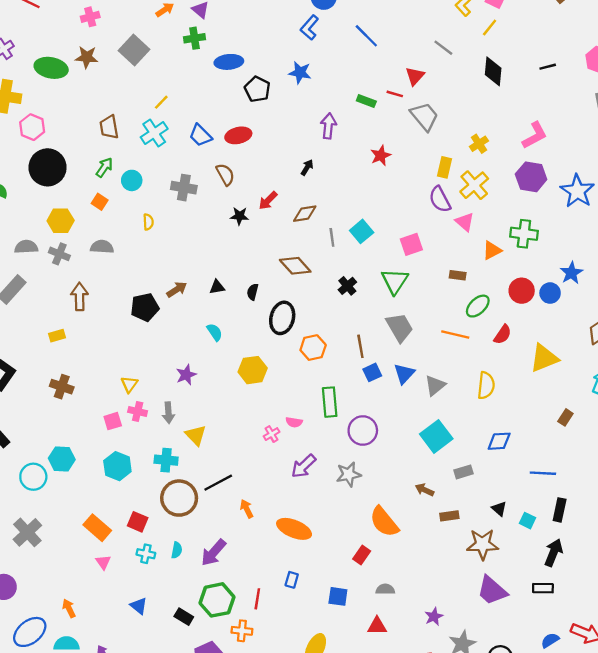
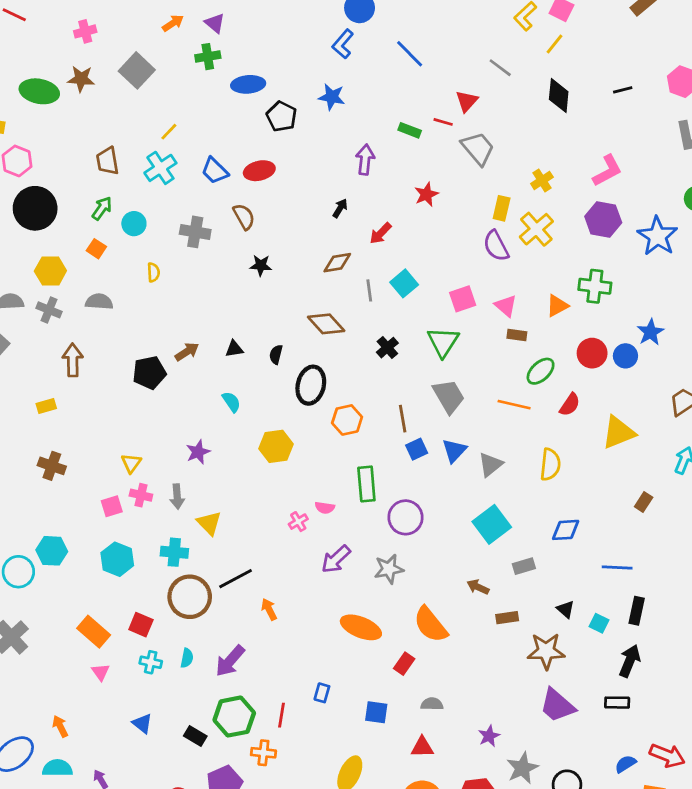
red arrow: (268, 201) -> (380, 233), moved
pink triangle: (465, 222) -> (506, 306), moved
orange ellipse: (294, 529) -> (361, 627), moved

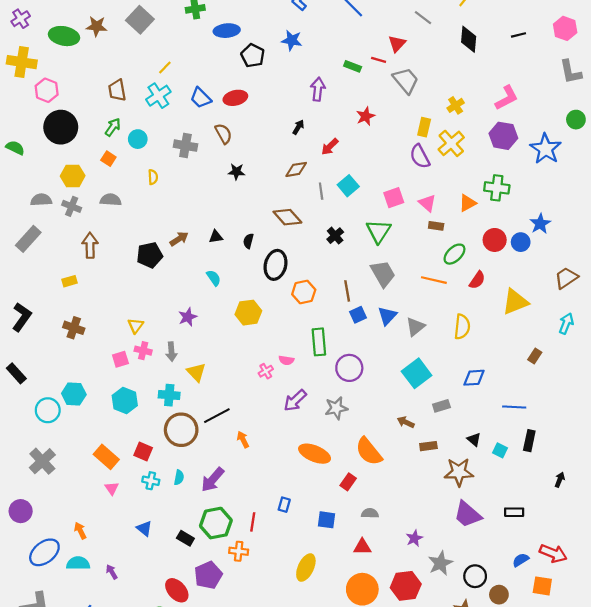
black arrow: (630, 661) -> (560, 480), moved, size x0.6

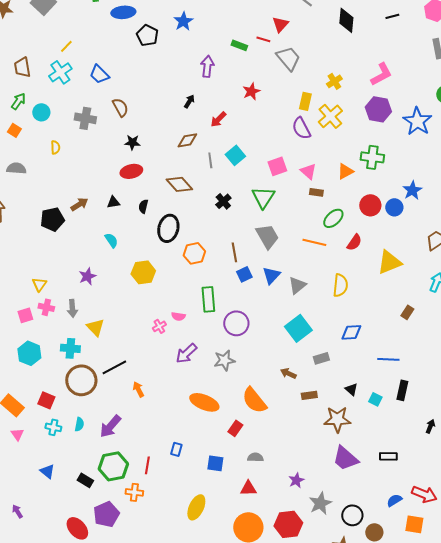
blue star: (292, 40) -> (183, 21), turned 30
red ellipse: (235, 98) -> (131, 171), moved

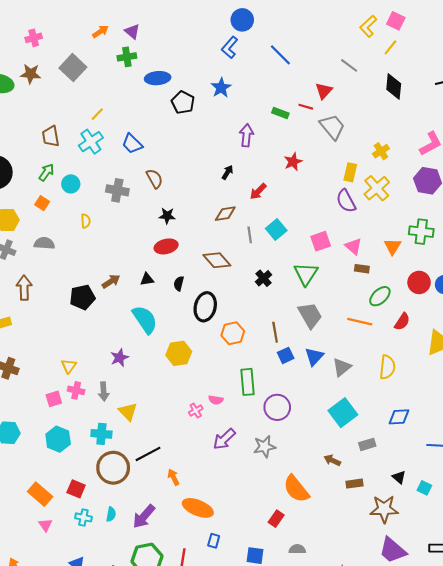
orange triangle: (345, 171) -> (393, 246), turned -30
cyan semicircle: (111, 240) -> (145, 319), size x1.8
orange ellipse: (204, 402) -> (198, 508), moved

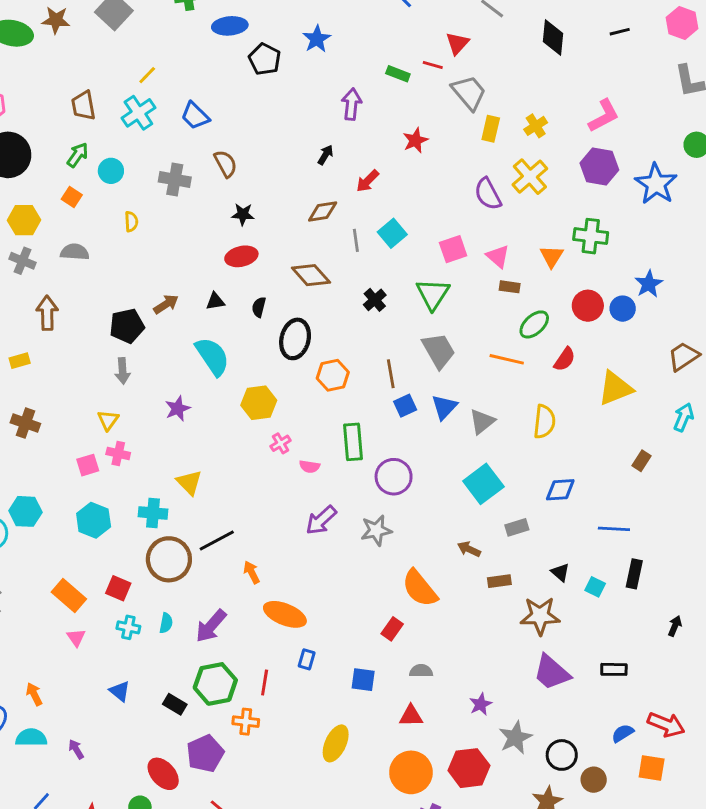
yellow rectangle: (350, 172) -> (491, 129), moved
gray arrow: (104, 391) -> (123, 371), moved
pink cross: (196, 411) -> (281, 443), moved

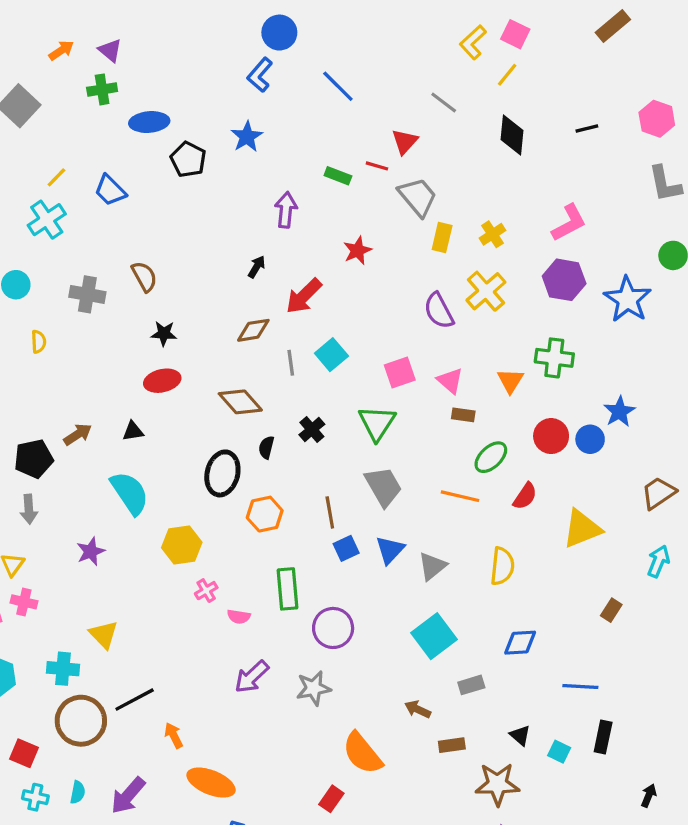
blue trapezoid: (195, 116) -> (110, 190), moved
red arrow: (368, 181) -> (304, 296), size x1.4
black semicircle: (259, 307) -> (266, 447), moved

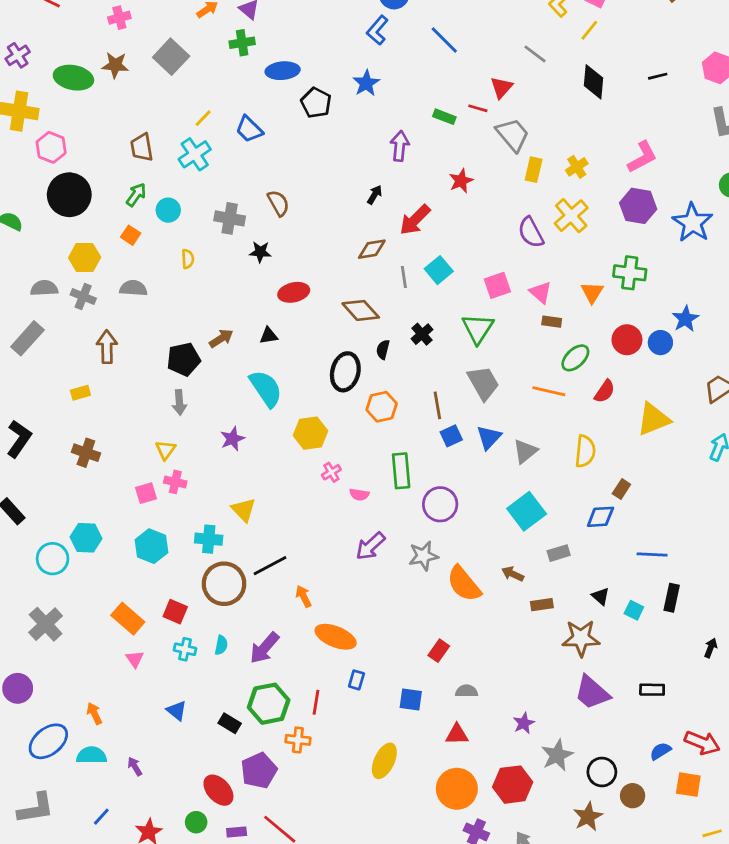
black star: (164, 334) -> (260, 252), moved
brown rectangle: (611, 610) -> (621, 489), moved
orange semicircle: (362, 753) -> (464, 584), moved

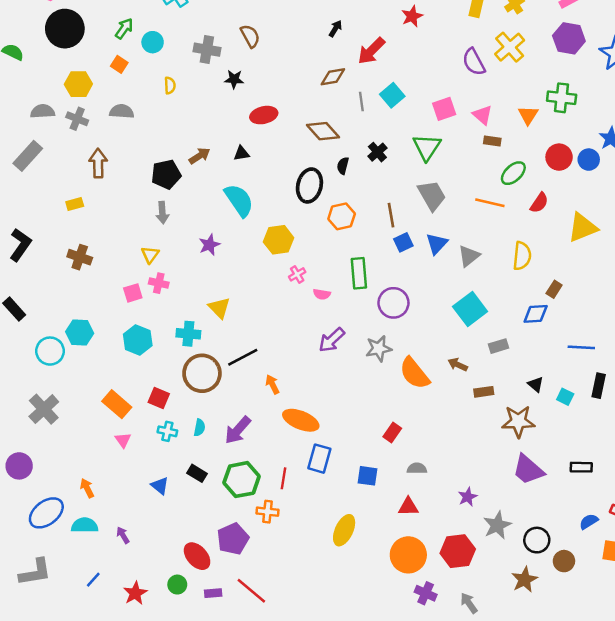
blue rectangle: (356, 680) -> (319, 459), size x1.6
black rectangle: (230, 723) -> (197, 473), moved

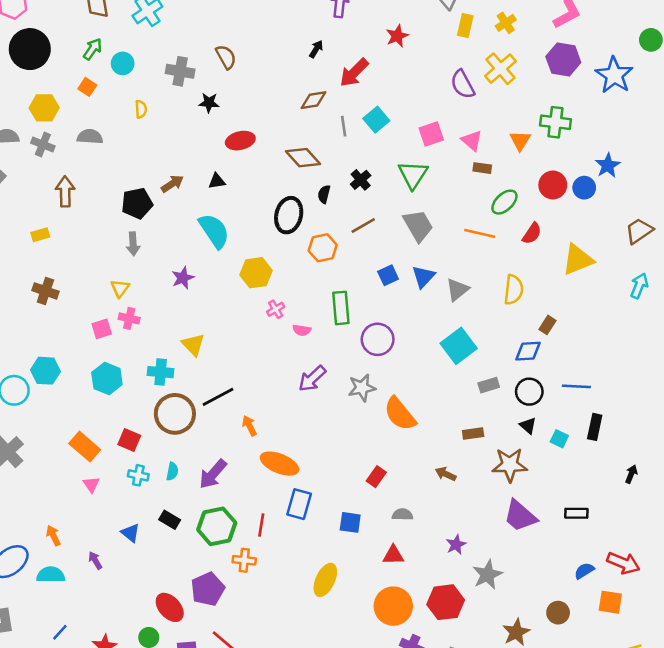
brown line: (391, 215) -> (363, 226), moved, turned 70
brown arrow: (458, 365) -> (446, 474), moved
purple arrow: (123, 535) -> (95, 560), moved
black circle: (537, 540) -> (529, 392), moved

